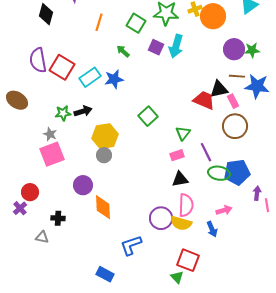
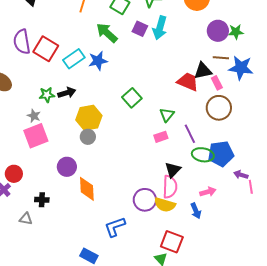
green arrow: (123, 51) -> (107, 33), size x1.6
black triangle: (180, 179) -> (173, 170), moved, turned -36
purple arrow: (257, 193) -> (241, 175), turned -80

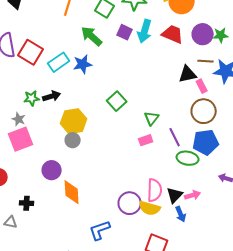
red trapezoid: (188, 82) -> (173, 34), moved
blue pentagon: (221, 154) -> (206, 142), moved
black triangle: (173, 170) -> (175, 195), moved

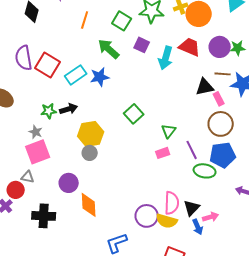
cyan arrow: (145, 31) -> (166, 58), moved
pink arrow: (193, 195) -> (211, 217), moved
black cross: (27, 203) -> (44, 216), size x1.6
gray triangle: (11, 222) -> (28, 177), moved

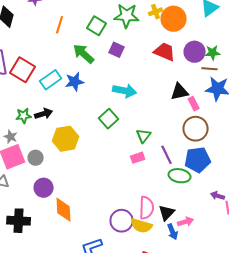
cyan arrow: (166, 58) -> (125, 91), moved, turned -95
brown line: (223, 74) -> (210, 69), moved
gray circle: (90, 153) -> (36, 158), moved

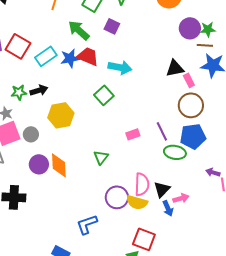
red trapezoid: (165, 52) -> (88, 56), moved
green triangle: (144, 136) -> (101, 157), moved
orange diamond: (64, 210) -> (59, 165), moved

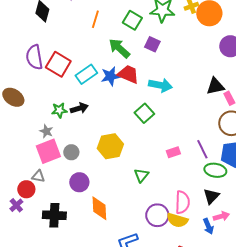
yellow hexagon: (61, 115) -> (110, 146), moved
orange diamond: (59, 165) -> (99, 208), moved
black triangle: (162, 189) -> (211, 196), moved

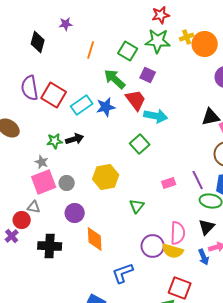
red trapezoid: (128, 74) -> (136, 100), moved, turned 30

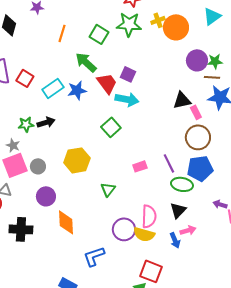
purple square: (148, 75) -> (128, 74), moved
red square: (54, 95) -> (25, 78), size x0.7

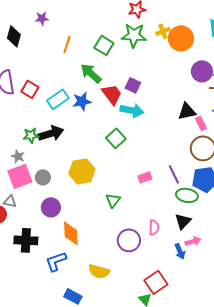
black arrow: (46, 122) -> (51, 133), size x1.4
pink semicircle: (149, 216) -> (154, 227), size x0.7
yellow semicircle: (144, 234) -> (99, 271), moved
blue L-shape: (94, 256) -> (56, 261), moved
red square: (151, 271) -> (156, 282), turned 35

